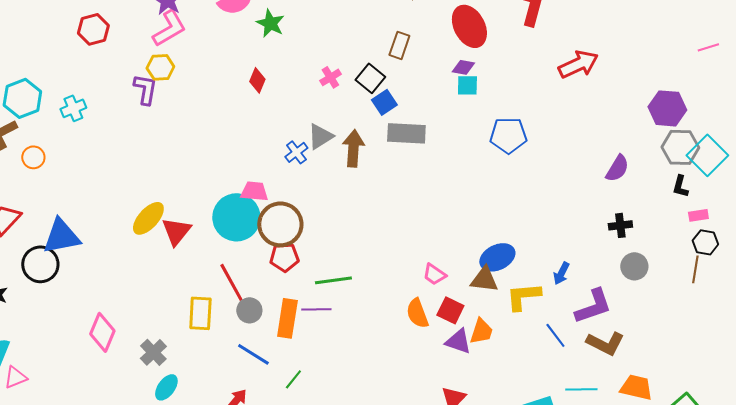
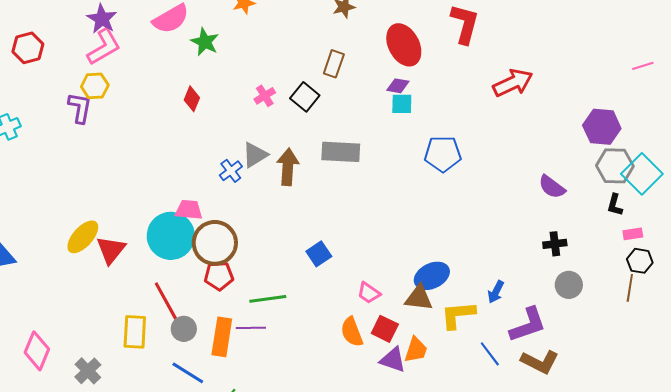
blue square: (384, 102) -> (319, 254), moved
purple semicircle: (617, 168) -> (552, 187), turned 96

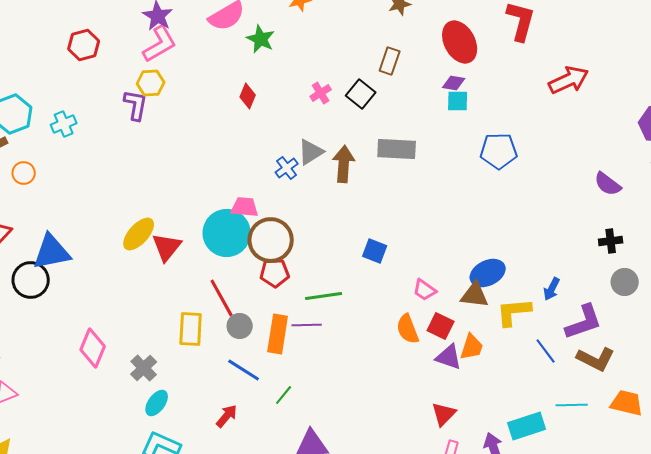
blue square: (319, 254) -> (375, 251), turned -35

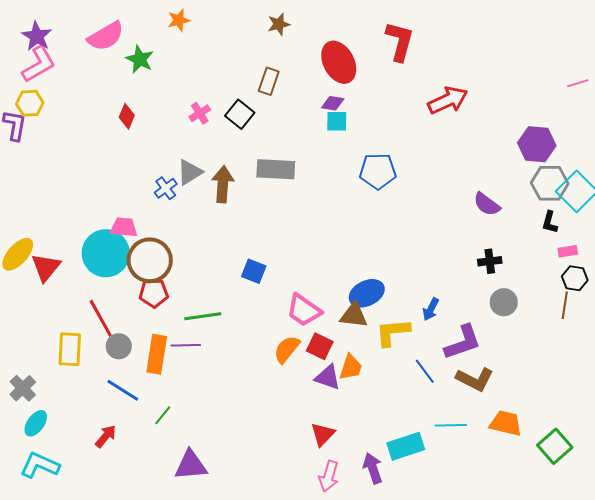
pink trapezoid: (425, 290) -> (304, 310), size x1.5
orange semicircle: (408, 329) -> (287, 349), turned 60

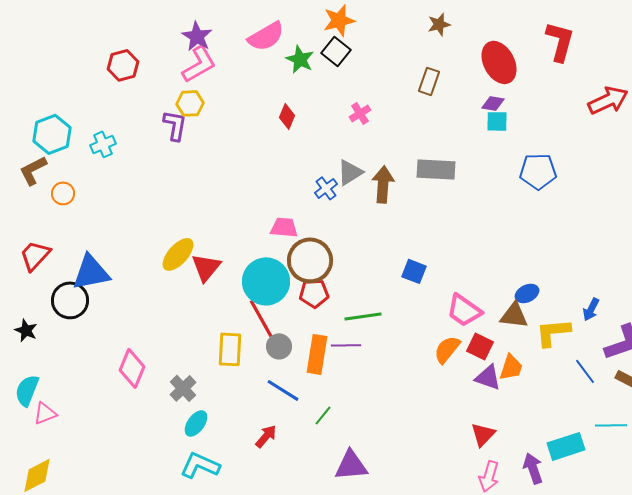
orange star: (179, 20) -> (339, 20), size x1.4
black square: (240, 114) -> (336, 51), moved
cyan circle: (106, 253) -> (266, 281), moved
blue ellipse: (367, 293) -> (527, 293), size x0.7

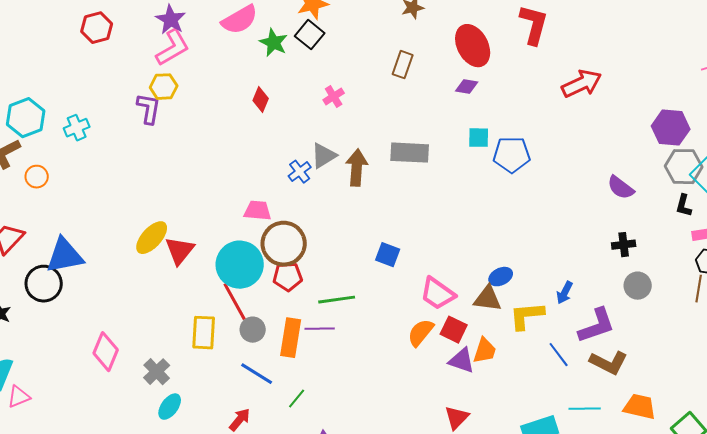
red hexagon: (123, 65) -> (97, 28), moved
cyan square: (497, 121) -> (479, 138), moved

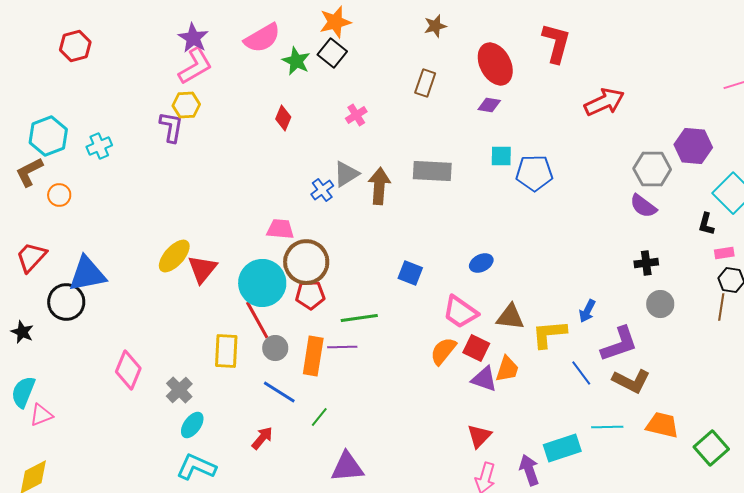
red hexagon: (97, 28) -> (75, 46), moved
gray hexagon: (684, 167) -> (652, 169), moved
blue ellipse: (501, 277) -> (481, 263), moved

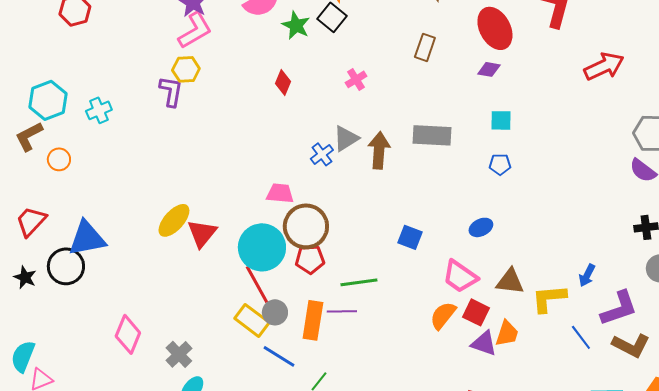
blue pentagon: (534, 173) -> (500, 164), moved, size x0.6
black star: (22, 332) -> (25, 277), moved
yellow rectangle: (226, 351) -> (252, 320), moved, turned -56

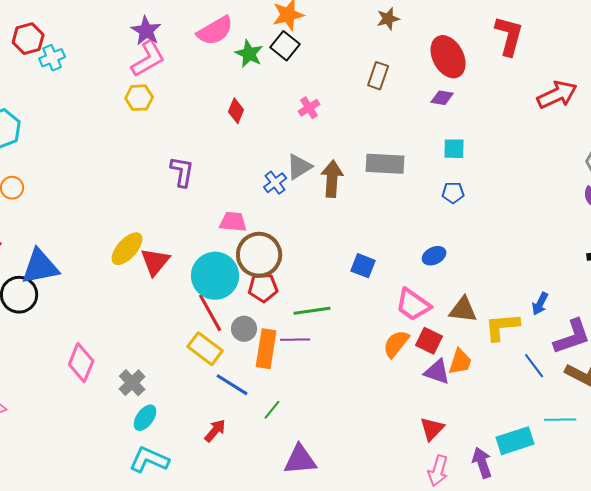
purple L-shape: (171, 91) -> (182, 172), moved
cyan cross: (99, 110) -> (52, 58), moved
gray circle: (275, 312) -> (244, 329), moved

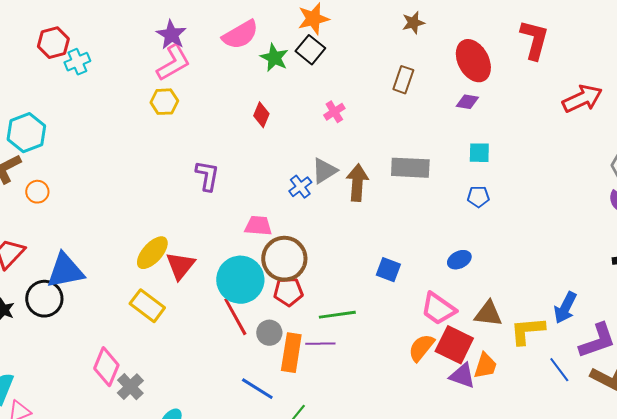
blue arrow: (540, 304) -> (565, 308), size x1.4
red square: (429, 341) -> (454, 345), size x1.4
yellow rectangle: (205, 349) -> (147, 306), moved
gray cross: (132, 383) -> (130, 387), moved

